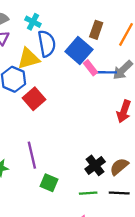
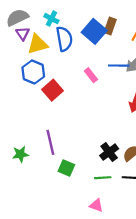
blue square: (79, 50) -> (94, 31), moved
yellow triangle: (28, 59) -> (38, 44), moved
pink rectangle: (90, 68) -> (91, 75), moved

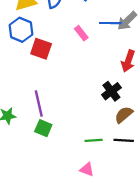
red square: (53, 90) -> (41, 49), turned -30
black cross: (109, 152) -> (111, 91), moved
green square: (66, 168) -> (43, 128), moved

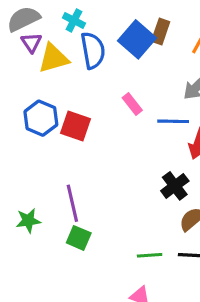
blue line: (110, 23) -> (173, 121), moved
blue hexagon: (21, 30) -> (41, 118), moved

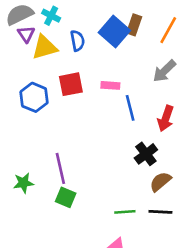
cyan cross: (74, 20) -> (51, 16), moved
blue semicircle: (93, 50) -> (77, 41), size x0.7
pink rectangle: (132, 104) -> (110, 85), turned -48
blue line: (173, 121) -> (130, 108), moved, turned 75
red square: (76, 126) -> (71, 84), moved, turned -30

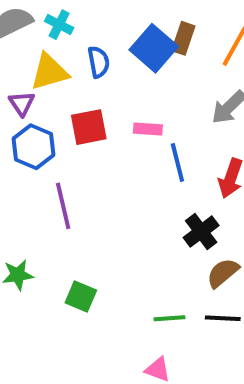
purple triangle: (26, 34) -> (22, 103), moved
purple line: (60, 168) -> (63, 206), moved

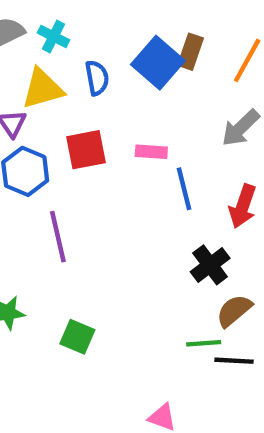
green line: (170, 318) -> (204, 343), moved

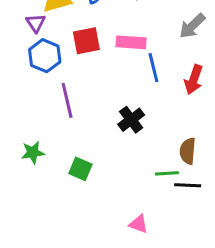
pink rectangle: (151, 152) -> (131, 42), size x1.4
black cross: (210, 265) -> (131, 120), moved
brown semicircle: (234, 311) -> (188, 151), turned -45

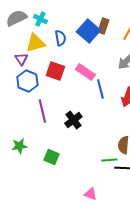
red square: (86, 41) -> (55, 71), turned 30
pink rectangle: (131, 42) -> (85, 72), turned 30
black cross: (131, 120) -> (73, 120), moved

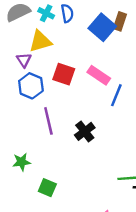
blue semicircle: (60, 38) -> (67, 13), moved
blue line: (100, 89) -> (116, 95), turned 36
green square: (51, 157) -> (47, 188), moved

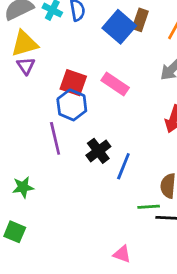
yellow triangle: (40, 41) -> (24, 44), moved
blue hexagon: (31, 86) -> (72, 105), moved
blue line: (116, 95) -> (123, 166), moved
green square: (47, 188) -> (15, 232), moved

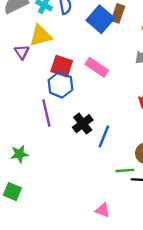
yellow triangle: (24, 44) -> (41, 36), moved

